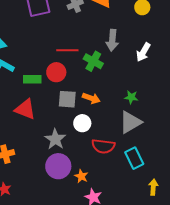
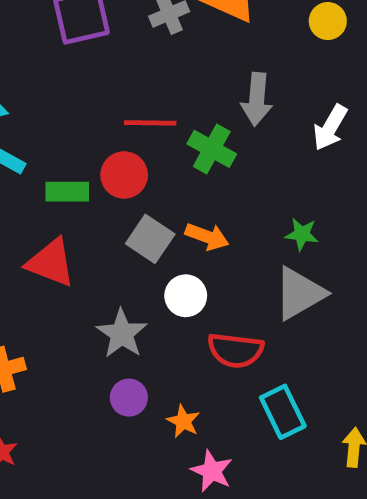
gray square: (67, 99) -> (150, 239), turned 30
cyan rectangle: (134, 158) -> (283, 412), moved
purple circle: (58, 166) -> (129, 398), size x0.6

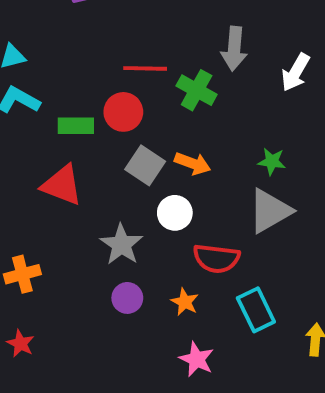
orange star: (183, 421) -> (185, 302), moved

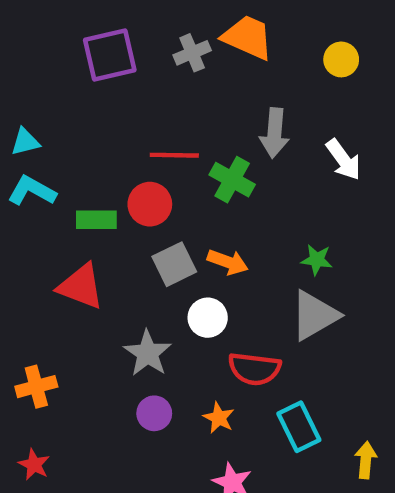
white arrow: (296, 72) -> (343, 160), turned -66
gray square: (145, 165) -> (174, 264), turned 30

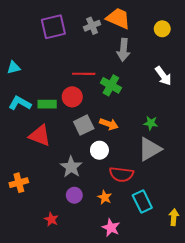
gray arrow: (274, 133) -> (124, 50), moved
cyan L-shape: (32, 191) -> (20, 103), moved
red star: (34, 465) -> (51, 219), moved

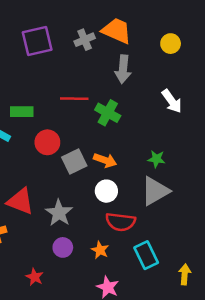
red circle: (72, 97) -> (47, 142), moved
green rectangle: (47, 104) -> (22, 112), moved
red triangle: (40, 136) -> (20, 201), moved
white circle: (99, 150) -> (106, 191), moved

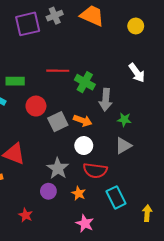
gray cross: (85, 40) -> (55, 16), moved
gray arrow: (123, 69) -> (106, 100), moved
gray triangle: (155, 191) -> (123, 146), size x0.7
gray star: (59, 213) -> (58, 168), moved

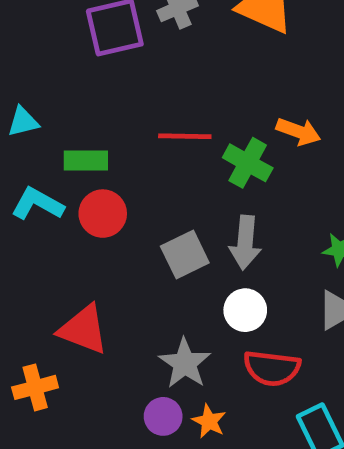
gray arrow: (106, 100) -> (245, 243), moved
red circle: (36, 106) -> (103, 214), moved
orange arrow: (83, 121) -> (298, 131), moved
orange star: (79, 193) -> (209, 421), moved

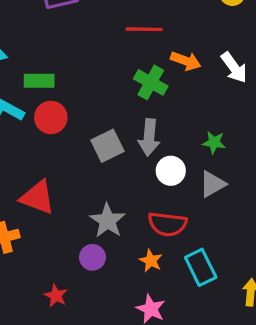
red line: (185, 136) -> (144, 29), moved
white circle: (245, 310) -> (171, 171), moved
orange star: (209, 421) -> (151, 261), moved

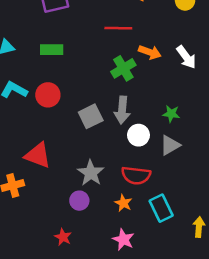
green rectangle: (39, 81) -> (52, 50), moved
green cross: (151, 82) -> (123, 68), turned 30
red star: (56, 296) -> (63, 237), moved

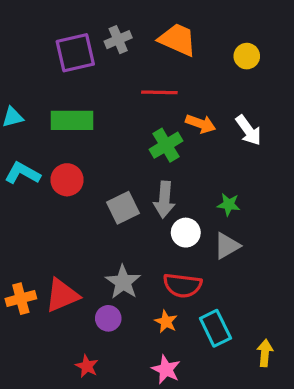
green rectangle: (52, 50) -> (72, 120), size x1.4
red triangle: (38, 155) -> (62, 295), moved, turned -44

